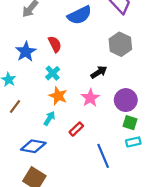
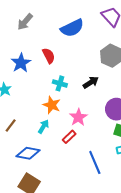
cyan cross: (53, 73) -> (60, 83), moved, turned -32
pink star: (90, 98) -> (78, 117), moved
brown line: (15, 106) -> (11, 126), moved

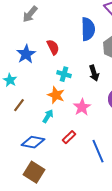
blue semicircle: (72, 28) -> (88, 29), moved, turned -65
black arrow: (91, 82) -> (94, 73), turned 105
brown line: (11, 126) -> (19, 105), moved
red rectangle: (69, 137) -> (69, 137), moved

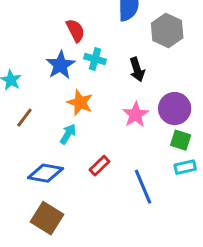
blue star: (26, 54) -> (60, 65), moved
cyan cross: (64, 74) -> (95, 59), moved
pink star: (82, 107) -> (136, 115), moved

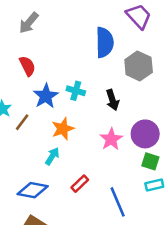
red semicircle: (75, 30) -> (27, 66), moved
orange star: (80, 103) -> (63, 129), turned 30
brown line: (24, 118) -> (22, 122), moved

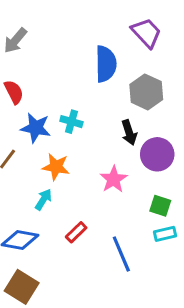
blue star: (46, 96) -> (36, 128), turned -30
black arrow: (112, 100) -> (129, 132), moved
orange star: (63, 129) -> (56, 167), turned 30
purple circle: (145, 134) -> (157, 154), moved

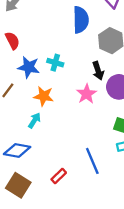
pink star: (114, 179) -> (87, 94), moved
red rectangle: (76, 232) -> (59, 176), moved

